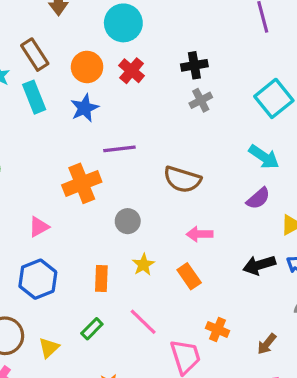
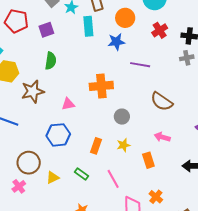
red cross: (132, 71) -> (160, 30), moved
purple line: (119, 149) -> (140, 65), moved
green rectangle: (92, 329) -> (81, 174), turned 64

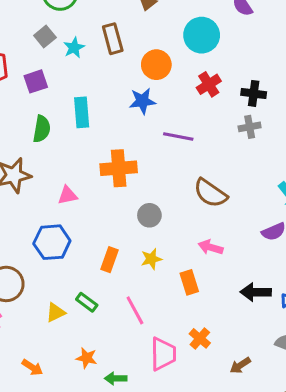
cyan rectangle: (88, 26) -> (82, 112), moved
yellow triangle: (53, 178) -> (56, 312), moved

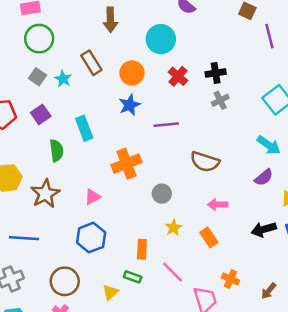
orange rectangle: (109, 260) -> (142, 249), moved

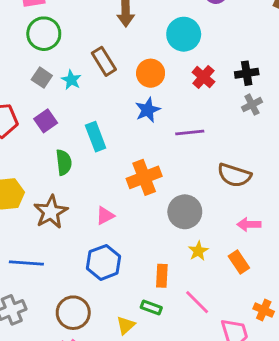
gray circle: (162, 194) -> (185, 212), size x1.5

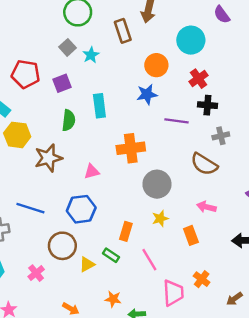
brown rectangle: (104, 61) -> (123, 31), moved
black cross: (247, 73) -> (207, 105), moved
gray cross: (252, 105) -> (221, 136), moved
blue line: (26, 263) -> (30, 208), moved
brown circle: (73, 313) -> (62, 246), moved

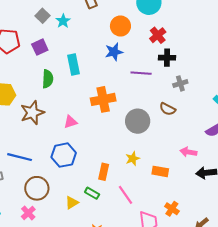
brown semicircle: (204, 164) -> (168, 109), size x0.7
gray circle: (157, 184) -> (138, 121), moved
pink arrow: (206, 207) -> (188, 152), moved
orange rectangle: (191, 235) -> (160, 171), turned -56
brown circle: (62, 246) -> (37, 188), moved

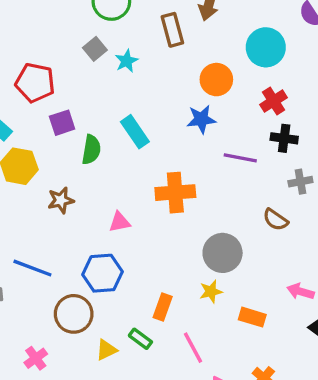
purple square: (40, 47) -> (62, 123), moved
cyan rectangle: (73, 64) -> (135, 132), turned -30
brown star: (32, 113) -> (61, 200), size x0.7
gray circle: (138, 121) -> (223, 253), moved
brown circle: (37, 188) -> (74, 314), moved

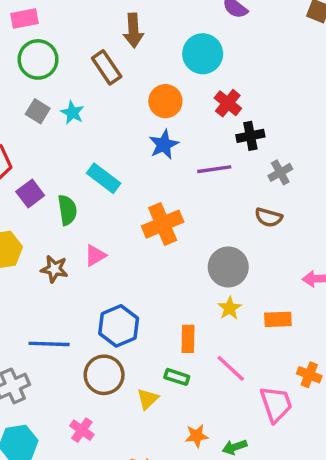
brown star: (61, 200) -> (54, 269), turned -30
pink triangle: (120, 222) -> (95, 256), moved

